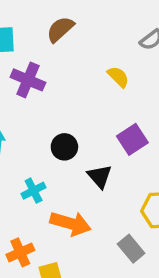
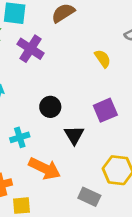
gray rectangle: (131, 249) -> (89, 197), turned -35

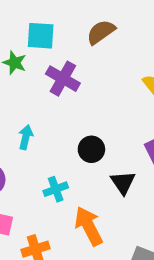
orange arrow: (45, 168) -> (89, 226), turned -140

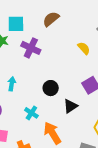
black triangle: (123, 183) -> (70, 106), turned 35
cyan cross: (56, 189) -> (31, 113), turned -32

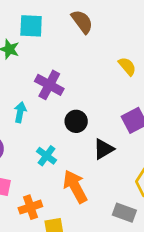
brown semicircle: (51, 19) -> (82, 22), turned 90
purple cross: (31, 48) -> (49, 85), moved

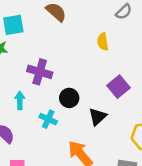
yellow semicircle: (127, 66) -> (103, 42), turned -138
cyan cross: (47, 156) -> (48, 119), moved

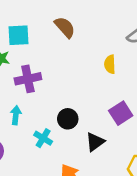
purple cross: (40, 72) -> (28, 79), moved, turned -35

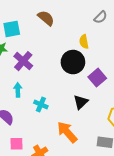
purple cross: (28, 79) -> (23, 61), turned -30
black circle: (68, 119) -> (73, 62), moved, size x1.5

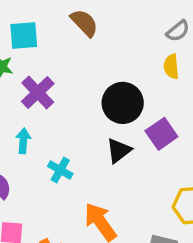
yellow semicircle: (84, 42) -> (171, 67), moved
black triangle: (81, 102) -> (119, 151), moved

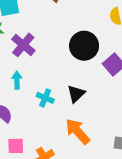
black triangle: (119, 151) -> (76, 94), moved

